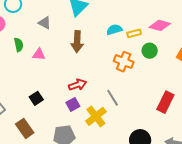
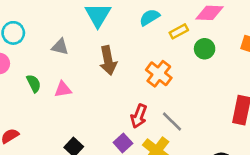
cyan semicircle: (114, 30) -> (150, 17), moved
orange cross: (124, 62) -> (159, 74), moved, turned 30
red arrow: (78, 85) -> (139, 116), moved, turned 144

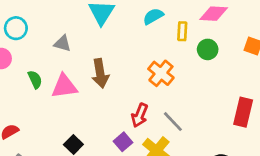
yellow rectangle: (179, 31) -> (182, 31), turned -60
brown arrow: (108, 60) -> (100, 73), moved
pink triangle: (63, 89) -> (64, 86), size x1.5

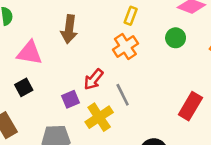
yellow rectangle: (182, 31) -> (131, 16), moved
pink triangle: (64, 86) -> (30, 53), moved

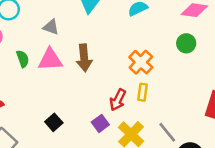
yellow rectangle: (131, 16) -> (143, 92), moved
pink triangle: (30, 53) -> (50, 60), moved
gray line: (123, 95) -> (167, 132), moved

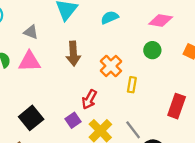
brown arrow: (84, 58) -> (73, 53), moved
yellow rectangle: (143, 92) -> (132, 85), moved
black square: (54, 122) -> (31, 118), size x1.5

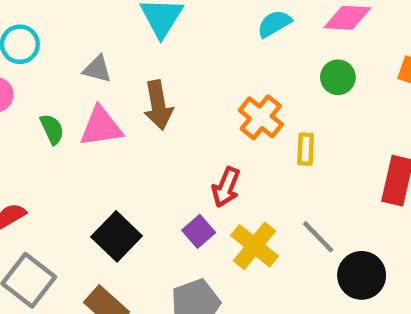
cyan semicircle: (110, 17) -> (274, 24), moved
brown arrow: (73, 53) -> (158, 105), moved

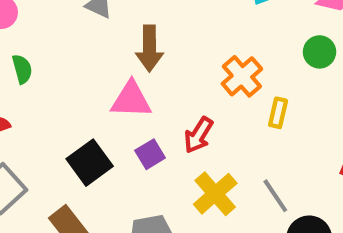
pink triangle: (101, 127) -> (131, 100), moved
green semicircle: (52, 129) -> (22, 69), moved
purple square: (199, 231) -> (150, 154), moved

